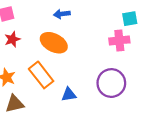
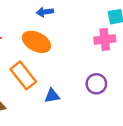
purple circle: (111, 83) -> (96, 84), size x0.7

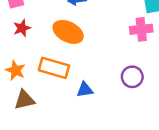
orange rectangle: (23, 75) -> (54, 68), turned -36

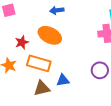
red star: (22, 28) -> (22, 42), moved
brown triangle: (24, 100) -> (42, 88), moved

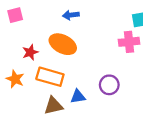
purple circle: (100, 70) -> (109, 85), moved

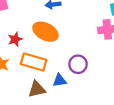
purple circle: (109, 85) -> (78, 64), moved

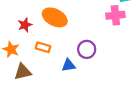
orange rectangle: (34, 62) -> (43, 47), size x0.6
brown triangle: (37, 89) -> (23, 72), moved

